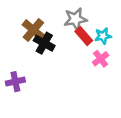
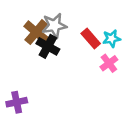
gray star: (75, 19) -> (54, 26), moved
purple cross: (15, 82) -> (17, 102), moved

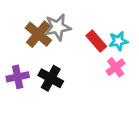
black cross: (48, 46) -> (51, 78), moved
purple cross: (17, 102) -> (18, 77), moved

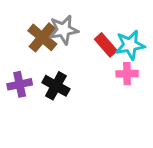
cyan star: (118, 41) -> (130, 45), size x1.4
pink cross: (116, 67) -> (127, 74), turned 36

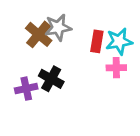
red rectangle: (106, 45) -> (97, 41), turned 50
purple cross: (20, 84) -> (26, 89), moved

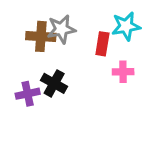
brown cross: (39, 34) -> (41, 36), turned -36
cyan star: (119, 41) -> (126, 26), moved

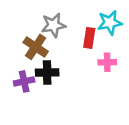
brown cross: (41, 36) -> (36, 47), moved, turned 30
black cross: (54, 83) -> (47, 72), turned -30

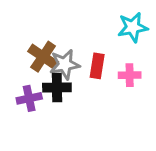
gray star: (54, 25) -> (65, 64), moved
red rectangle: (89, 38) -> (97, 66), moved

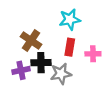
cyan star: (133, 27) -> (70, 19), moved
gray star: (65, 64) -> (61, 74), moved

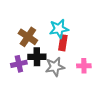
cyan star: (70, 19) -> (59, 29), moved
pink cross: (93, 54) -> (84, 66), moved

